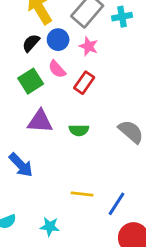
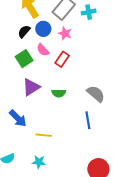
purple triangle: (40, 121) -> (31, 87), turned -36
yellow line: (82, 194) -> (44, 135), moved
blue line: (117, 204) -> (88, 120), moved, turned -42

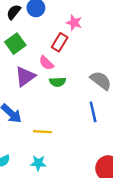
pink star: (65, 33) -> (74, 23), moved
pink semicircle: (43, 50) -> (46, 63), moved

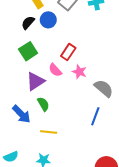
pink star: (74, 23) -> (79, 72), moved
green semicircle: (58, 82) -> (43, 104), moved, turned -120
blue line: (93, 112) -> (95, 116), turned 30

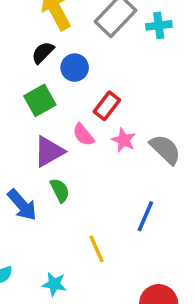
blue circle: (48, 20) -> (75, 68), moved
gray semicircle: (104, 88) -> (165, 149), moved
yellow line: (49, 132) -> (96, 249), moved, turned 56

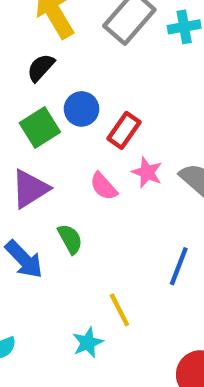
blue circle: (75, 68) -> (82, 109), moved
pink semicircle: (83, 135) -> (104, 186), moved
purple triangle: (49, 151) -> (30, 189), moved
cyan star: (54, 284) -> (88, 343), moved, turned -30

